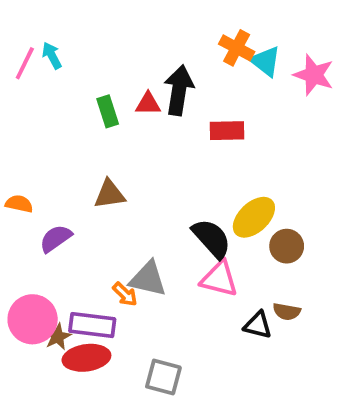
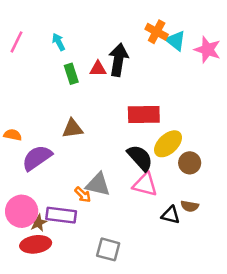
cyan arrow: (52, 56) -> (59, 42), moved
red rectangle: (227, 131) -> (144, 115), moved, size x1.4
purple semicircle: (56, 238) -> (37, 158), size x1.4
red ellipse: (86, 358) -> (36, 244), moved

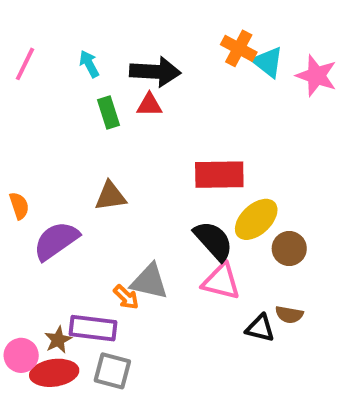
black arrow: (118, 60) -> (155, 72), moved, turned 84
orange semicircle: (13, 135) -> (19, 206), turned 60
pink circle: (22, 211) -> (21, 355), moved, size x0.7
gray square: (108, 249) -> (112, 371), moved

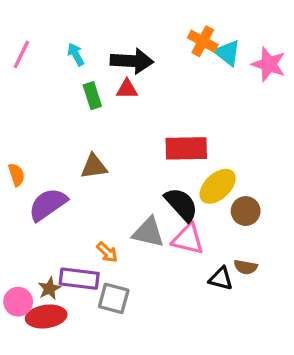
gray triangle: (149, 282) -> (148, 232), moved
gray square: (112, 371) -> (114, 298), moved

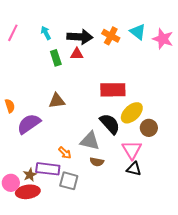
orange cross: (203, 41) -> (111, 36), moved
pink triangle: (188, 239) -> (132, 150), moved, turned 45
brown semicircle: (246, 267) -> (97, 162), moved

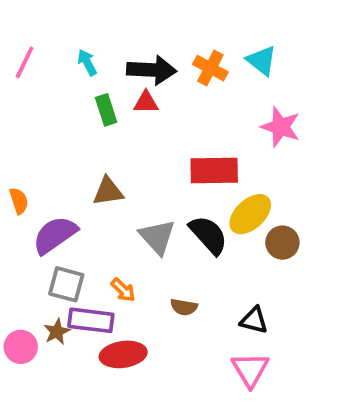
pink star: (163, 39) -> (281, 127), moved
gray triangle: (90, 141) -> (157, 237), moved, turned 35
pink triangle: (132, 150) -> (250, 370), moved
gray square: (69, 181) -> (66, 284), moved
red ellipse: (28, 192) -> (123, 354), moved

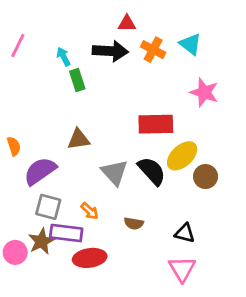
cyan arrow: (87, 62) -> (63, 57), moved
red triangle: (146, 102) -> (127, 23), moved
brown star: (57, 332) -> (41, 241), size x1.4

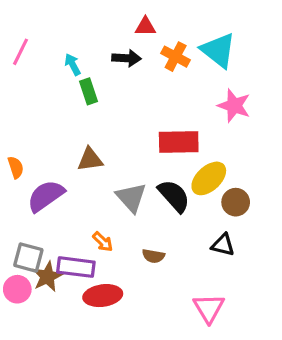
cyan triangle: (190, 44) -> (218, 50), size x1.4
black arrow: (110, 51) -> (126, 58), size x0.7
gray square: (48, 207) -> (28, 258), moved
black triangle: (185, 233) -> (223, 245), moved

